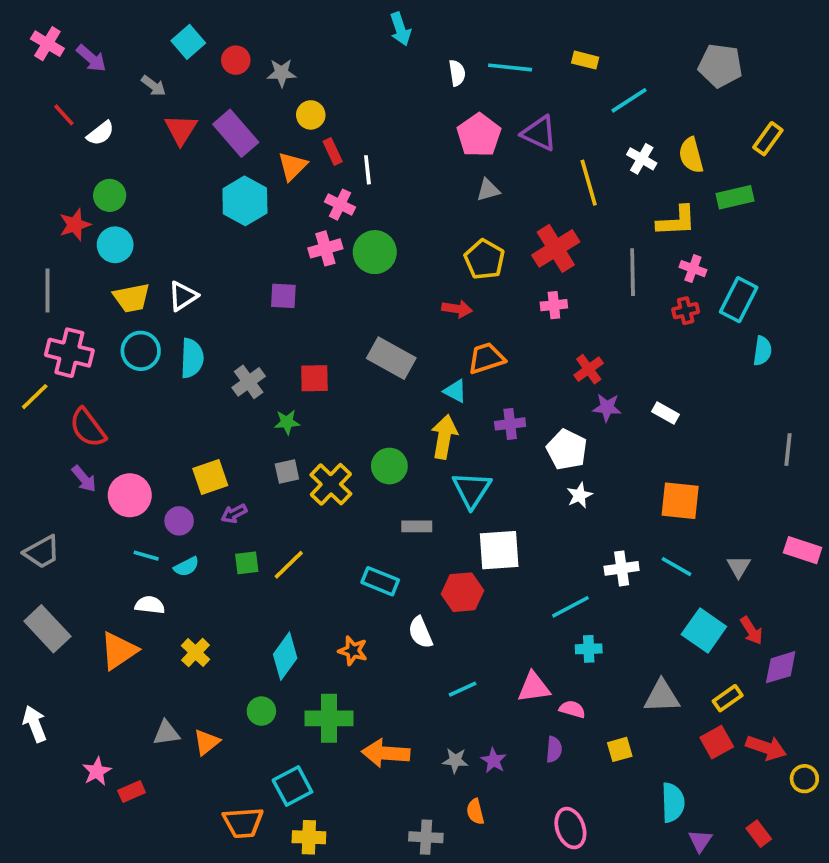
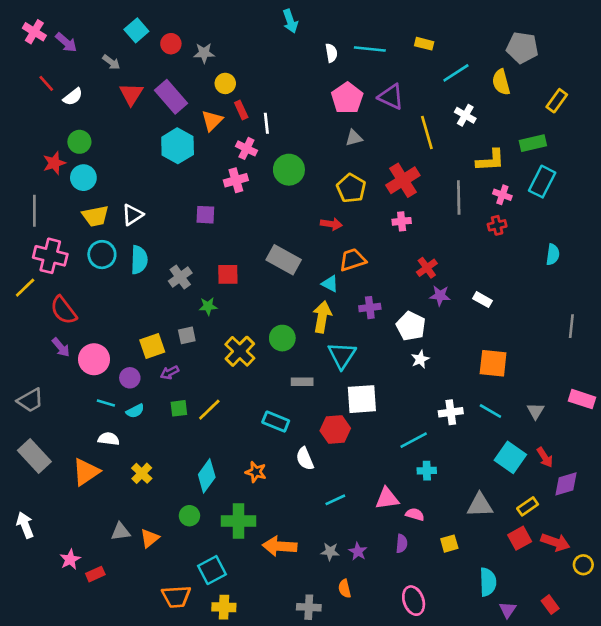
yellow semicircle: (691, 155) -> (501, 82), moved
green circle: (375, 252) -> (289, 170), moved
cyan rectangle: (739, 300) -> (542, 182), moved
gray square: (287, 472) -> (187, 335), moved

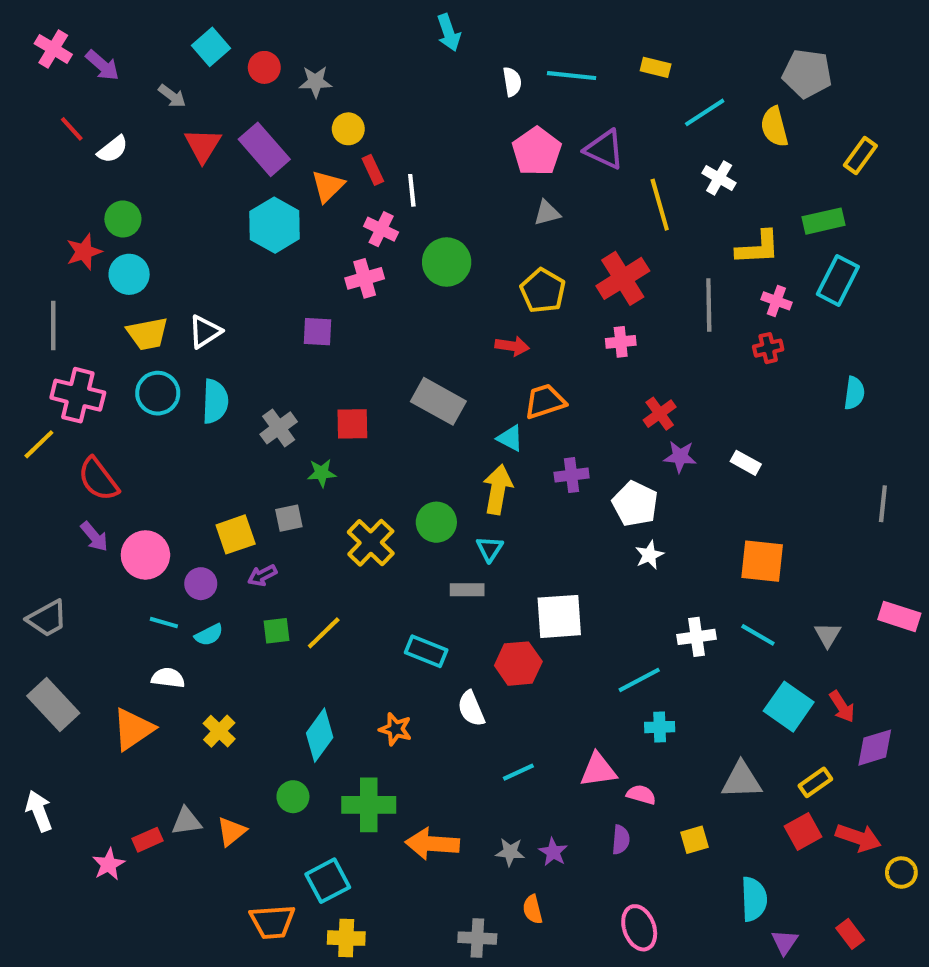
cyan triangle: (342, 355) -> (490, 549), moved, size x0.6
red rectangle: (95, 574) -> (147, 840), moved

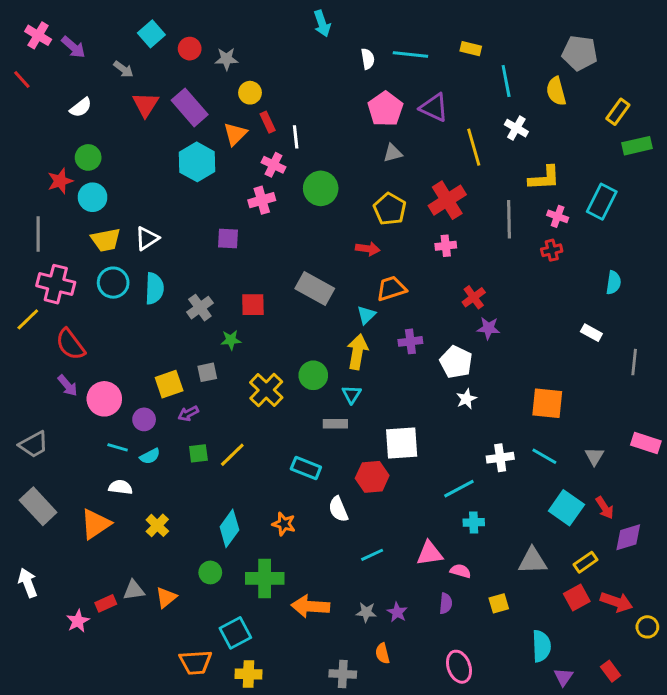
cyan line: (705, 112) -> (506, 81), turned -68
red line: (72, 129) -> (22, 79), moved
green rectangle: (824, 221) -> (637, 146), moved
cyan triangle: (510, 438) -> (366, 315), turned 48
white rectangle: (746, 463) -> (591, 333), moved

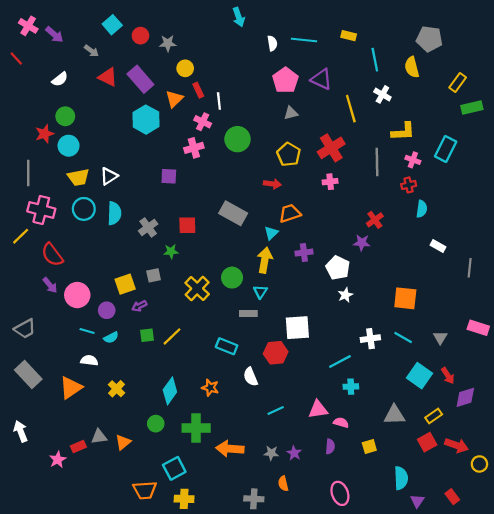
red triangle: (146, 104) -> (108, 77), turned -36
cyan semicircle: (614, 283) -> (422, 209), moved
red cross: (474, 297) -> (375, 220), moved

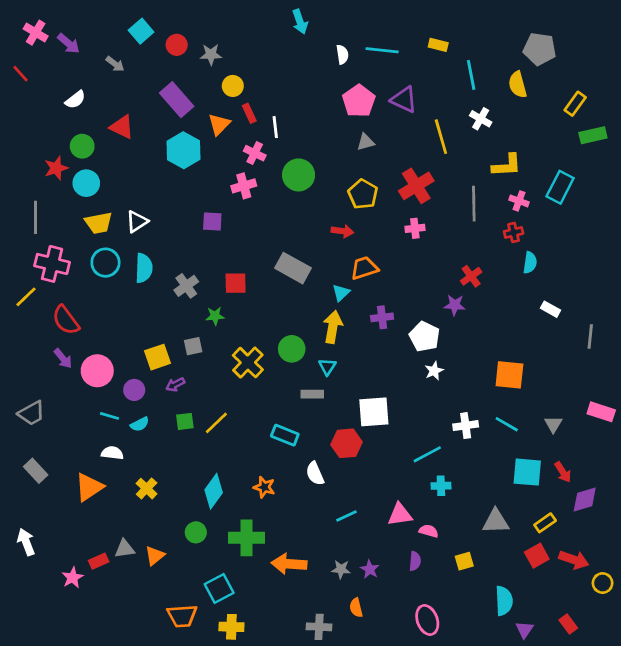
red triangle: (108, 77) -> (122, 127), moved
gray rectangle: (28, 375) -> (36, 471), size x0.7
cyan square: (419, 376) -> (527, 472), turned -30

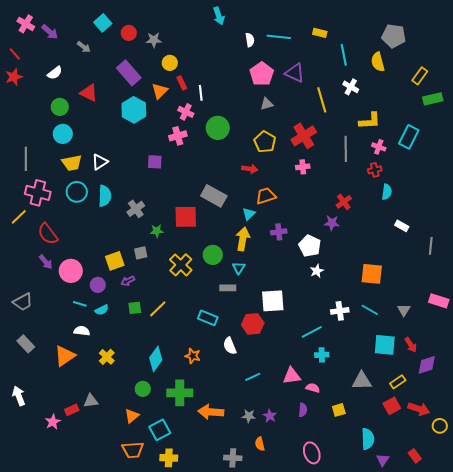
red star: (56, 168) -> (14, 77), moved
red square: (236, 283) -> (186, 217), moved, size x1.4
orange triangle: (155, 556) -> (132, 416), moved

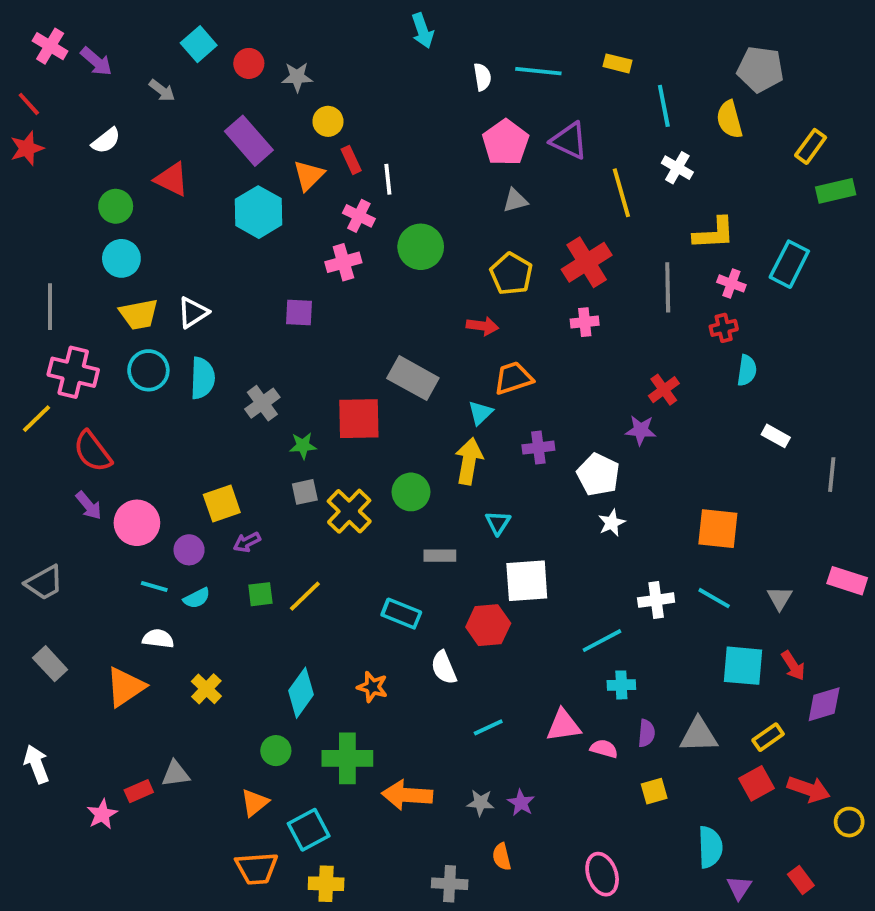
gray square: (141, 253) -> (305, 492), moved
cyan triangle: (239, 268) -> (498, 523), moved
purple semicircle: (303, 410) -> (646, 733), moved

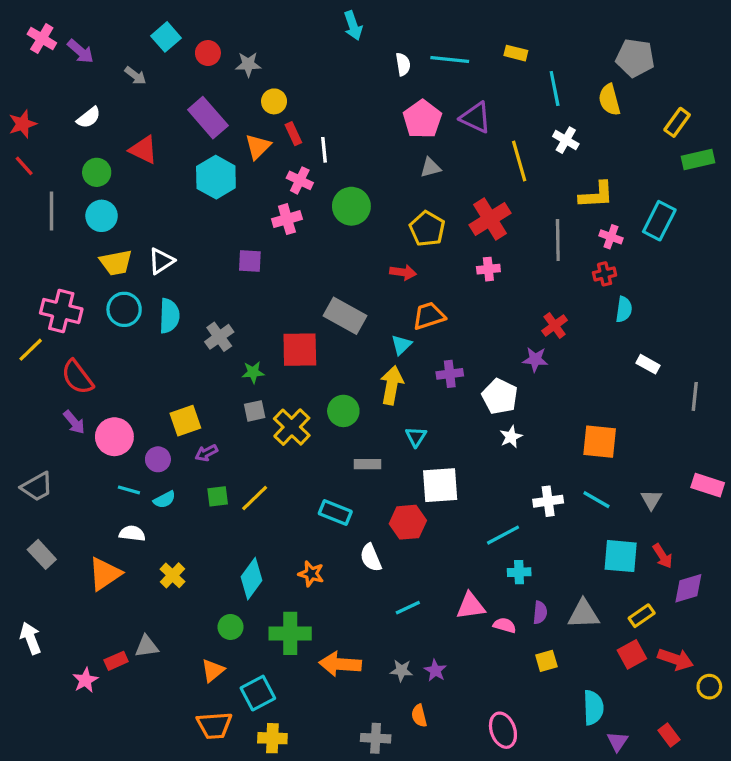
red line: (29, 104) -> (24, 166), moved
gray line: (50, 307) -> (52, 211), moved

